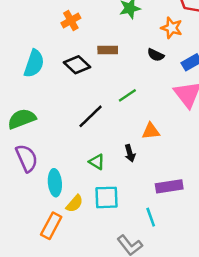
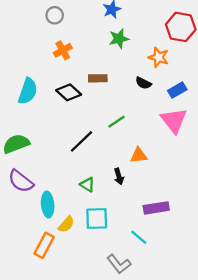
purple semicircle: (27, 158) -> (21, 181), turned 152
cyan line: (151, 217) -> (139, 237), turned -30

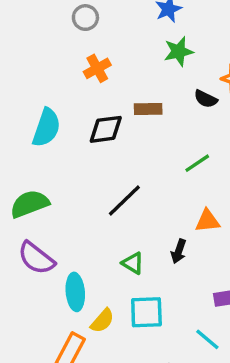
black semicircle: (143, 83) -> (206, 99), moved
black diamond: (69, 92) -> (106, 129), turned -50
green line: (117, 122) -> (197, 163), moved
black arrow: (119, 176) -> (179, 251), turned 35

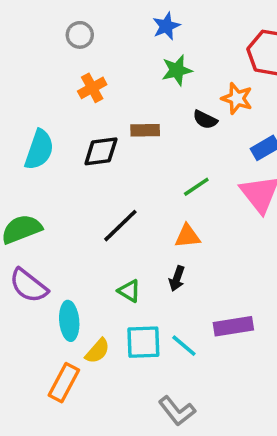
orange triangle: (207, 221) -> (187, 236), moved
cyan line: (207, 339) -> (184, 346), moved

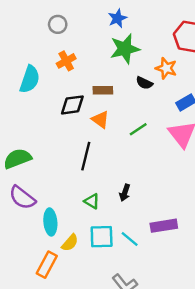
green star: (177, 70) -> (125, 49), size x1.4
cyan semicircle: (39, 150) -> (30, 79), moved
black line: (120, 226) -> (86, 156), turned -32
orange triangle: (187, 236) -> (100, 120), moved, turned 42

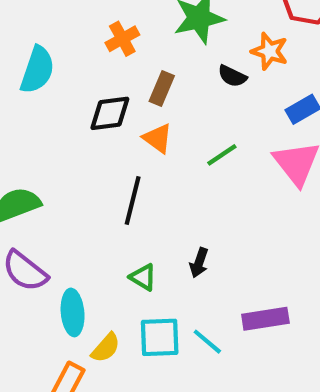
orange cross: (66, 61) -> (122, 39), moved
brown rectangle: (103, 90) -> (162, 89), turned -66

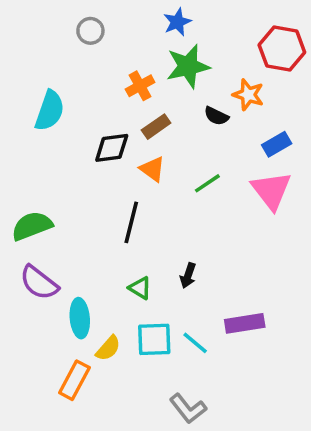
orange cross: (122, 39) -> (140, 86), moved
brown rectangle: (162, 89) -> (156, 127), turned 32

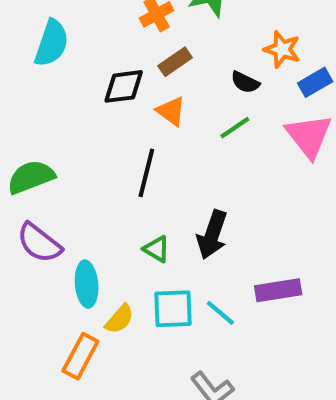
orange star: (248, 95) -> (282, 49), moved
black semicircle: (216, 116) -> (245, 82), moved
black arrow: (188, 276) -> (212, 235), size x1.6

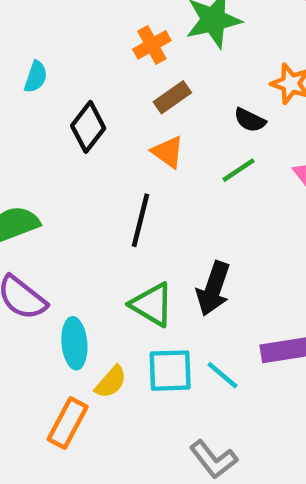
cyan semicircle: (52, 43) -> (36, 77), size x0.6
black diamond: (124, 86) -> (88, 127), moved, turned -45
green triangle: (157, 249) -> (152, 305), size x1.5

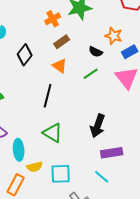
black arrow: (213, 289) -> (98, 126), moved
cyan square: (170, 371) -> (61, 174), moved
cyan line: (222, 375) -> (102, 177), moved
yellow semicircle: (111, 382) -> (35, 167), turned 35

